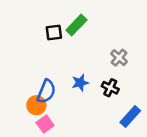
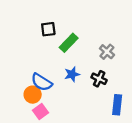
green rectangle: (76, 25) -> (69, 43), moved
blue semicircle: (46, 91) -> (42, 82), turned 100
blue rectangle: (130, 117) -> (117, 105), turned -36

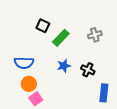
black square: (48, 29) -> (43, 26), turned 32
gray cross: (107, 52) -> (95, 35), moved, turned 32
blue semicircle: (42, 82) -> (24, 63), moved, turned -30

